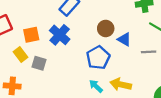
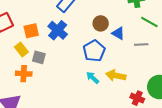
orange cross: (12, 86) -> (24, 74), moved

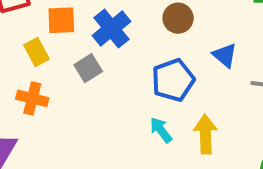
brown circle: (101, 23) -> (178, 18), moved
gray square: (39, 57) -> (88, 68), moved, turned 32
yellow arrow: (116, 75) -> (205, 134), turned 66

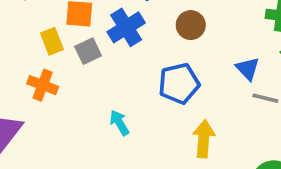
blue triangle: (225, 55) -> (248, 69), moved
gray square: (88, 68) -> (88, 51), moved
cyan arrow: (161, 130) -> (119, 123), moved

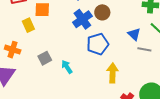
blue cross: (126, 27) -> (82, 19), moved
gray square: (88, 51) -> (45, 58), moved
orange cross: (43, 85) -> (13, 50), moved

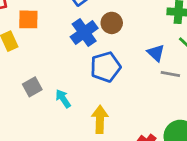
yellow arrow: (113, 73) -> (100, 119), moved

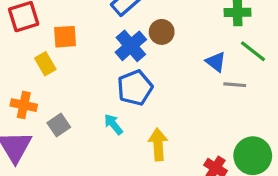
blue pentagon: (106, 67) -> (135, 88), moved
gray square: (32, 87) -> (59, 125), moved

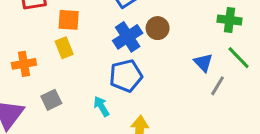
yellow rectangle: (45, 64) -> (64, 48), moved
gray line: (235, 85) -> (218, 86), turned -72
orange cross: (24, 105) -> (24, 64), moved, turned -30

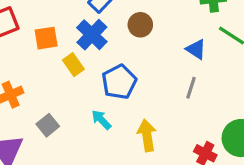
blue cross: (128, 37) -> (92, 35), moved
yellow rectangle: (64, 48) -> (73, 65), moved
gray line: (218, 86) -> (191, 88), moved

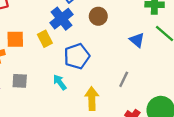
orange square: (46, 38) -> (15, 39), moved
gray line: (191, 88) -> (124, 79), moved
gray square: (48, 125) -> (20, 81), turned 35

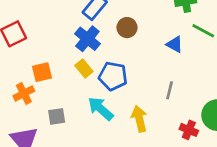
yellow rectangle: (45, 39) -> (84, 69), moved
blue pentagon: (77, 56) -> (113, 76), turned -30
cyan arrow: (60, 82) -> (101, 109), size x1.5

